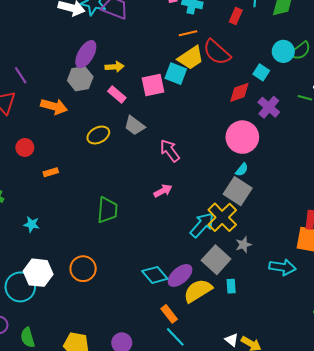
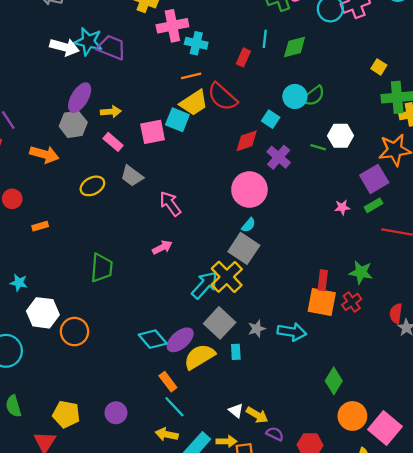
gray star: (243, 245) -> (257, 329), moved
white hexagon: (38, 273) -> (43, 313), moved

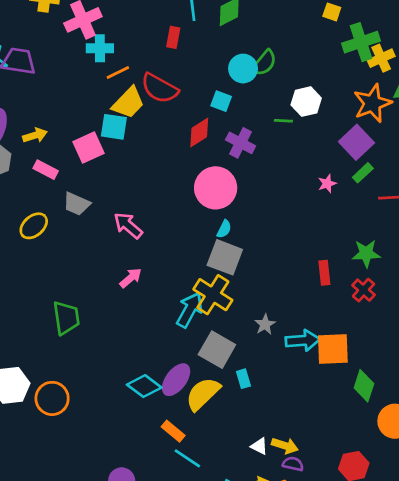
cyan cross: (196, 43) -> (100, 48), moved
orange square: (322, 302) -> (333, 349), moved
gray star: (257, 329) -> (265, 324), moved
purple semicircle: (275, 434) -> (293, 464), moved

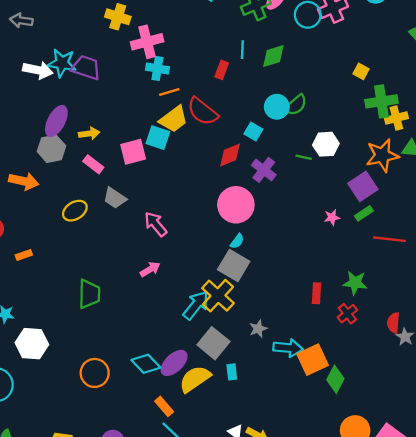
orange square: (333, 349) -> (313, 360), turned -32
green diamond: (364, 386) -> (335, 379), moved
orange circle: (52, 398) -> (95, 373), moved

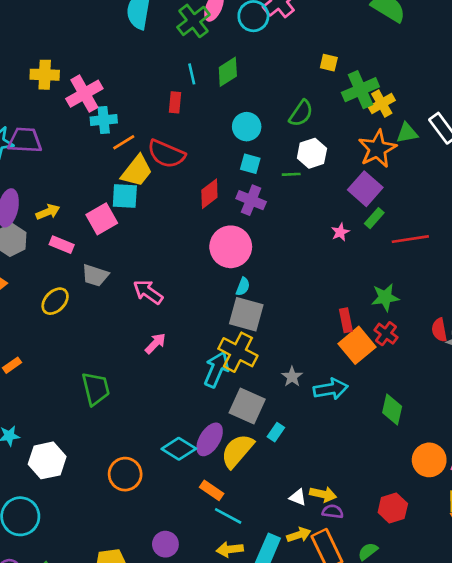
green semicircle: (296, 105) -> (301, 113), moved
cyan square: (253, 131) -> (250, 164), moved
orange square: (313, 360) -> (357, 345), moved
cyan rectangle: (232, 372) -> (276, 432), turned 56

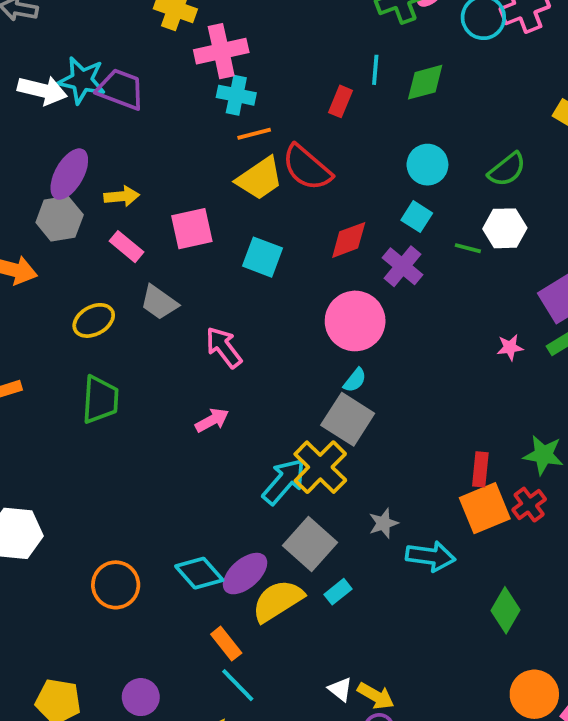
cyan square: (125, 196) -> (262, 257), moved
green trapezoid: (96, 389) -> (100, 400), moved

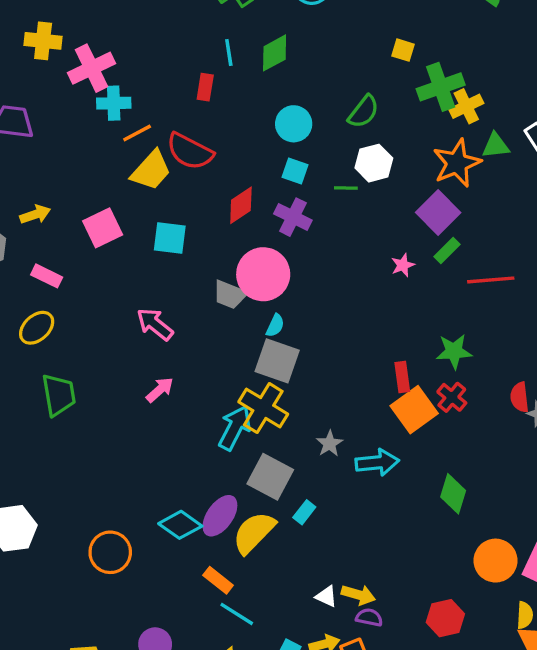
pink rectangle: (126, 247) -> (47, 276), moved
gray trapezoid: (159, 302) -> (230, 295), moved

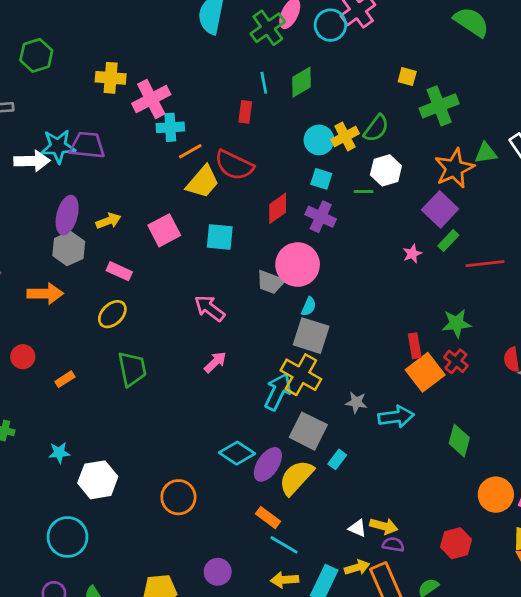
yellow cross: (466, 106) -> (345, 137), moved
gray star: (330, 444) -> (356, 402), turned -30
cyan diamond: (180, 525) -> (237, 453), moved

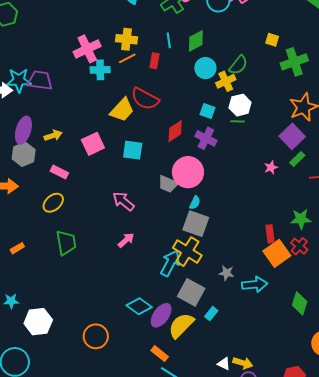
yellow cross: (111, 78) -> (126, 39), moved
green semicircle: (376, 128) -> (238, 65), moved
cyan circle: (319, 140) -> (205, 68), moved
orange line: (190, 151) -> (127, 58), moved
white hexagon: (386, 170) -> (240, 105), moved

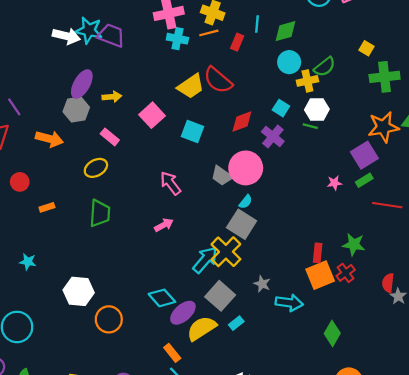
pink square: (93, 144) -> (152, 115), turned -30
white hexagon: (38, 322) -> (79, 291), moved

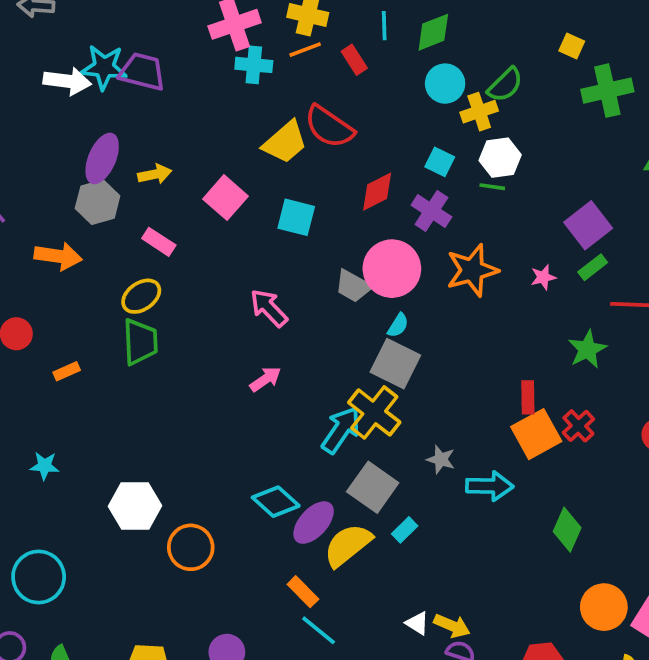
red rectangle: (237, 42) -> (354, 60), turned -49
orange star: (383, 127) -> (472, 270), moved
green trapezoid: (100, 213) -> (140, 342), moved
green star: (354, 244) -> (587, 349), moved, turned -30

